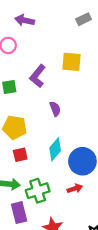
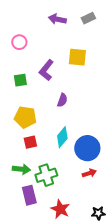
purple arrow: (25, 20) -> (57, 19), moved
purple semicircle: (55, 109) -> (62, 100), turned 40
red arrow: (75, 189) -> (89, 173), moved

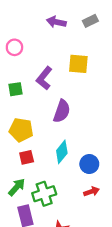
purple semicircle: (62, 100) -> (62, 111), size x1.5
blue circle: (87, 148) -> (89, 164), size x0.7
green arrow: (21, 169) -> (17, 187), turned -54

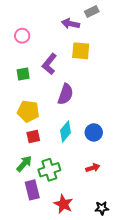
purple arrow: (56, 22) -> (71, 24), moved
blue circle: (89, 164) -> (94, 132), moved

